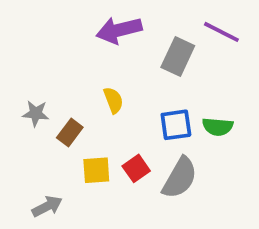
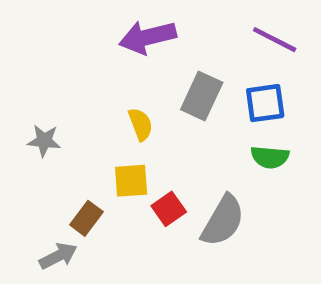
gray rectangle: (178, 57) -> (202, 96), moved
blue square: (176, 125) -> (265, 103), moved
brown rectangle: (70, 132) -> (86, 218), moved
yellow square: (96, 170) -> (131, 181), moved

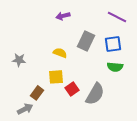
purple arrow: (148, 37) -> (63, 16), size x0.6
yellow semicircle: (141, 124) -> (60, 53), turned -48

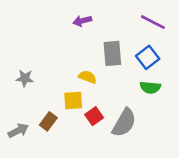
gray rectangle: (86, 41) -> (112, 53), turned -30
blue square: (113, 44) -> (148, 57), turned -30
yellow semicircle: (60, 53) -> (88, 77), moved
gray arrow: (25, 109) -> (18, 131), moved

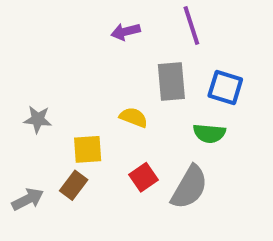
purple line: (153, 22) -> (191, 26), moved, turned 45
blue square: (148, 57) -> (225, 87), turned -35
green semicircle: (150, 87) -> (209, 133), moved
yellow square: (73, 100) -> (88, 149), moved

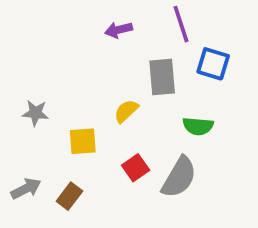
blue square: (225, 87) -> (213, 64), moved
yellow semicircle: (134, 117) -> (126, 111), turned -64
brown rectangle: (74, 185) -> (69, 196), moved

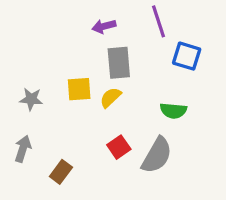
gray rectangle: (162, 77) -> (119, 63), moved
yellow square: (83, 141) -> (79, 89), moved
gray arrow: (26, 189) -> (23, 149), moved, turned -45

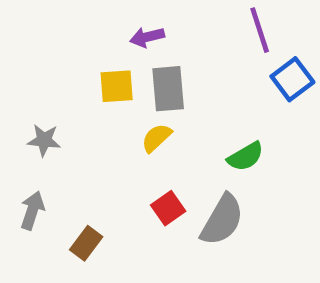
purple line: (158, 21) -> (260, 30), moved
blue square: (187, 56) -> (292, 79), moved, turned 36
yellow square: (79, 89) -> (117, 86), moved
green semicircle: (173, 111) -> (246, 157), turned -35

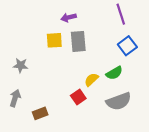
blue square: (292, 79) -> (127, 46), moved
yellow semicircle: (156, 138) -> (91, 80), moved
gray semicircle: (222, 220) -> (119, 101), moved, turned 40
brown rectangle: (86, 243) -> (40, 113), turned 32

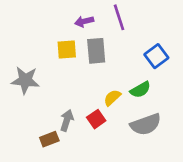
purple line: (121, 14) -> (119, 17), moved
gray star: (21, 65) -> (25, 80), size x1.5
gray arrow: (15, 98) -> (67, 120), moved

